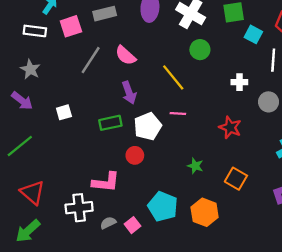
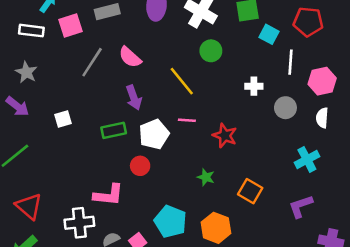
red star: (230, 127) -> (225, 135), moved

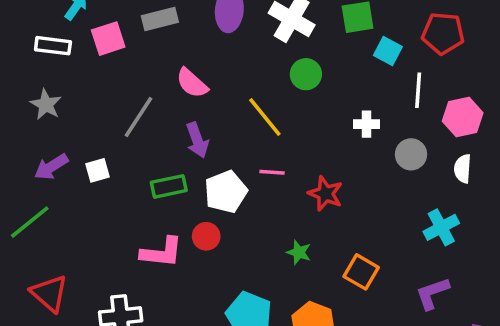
gray line: (92, 62) -> (138, 117), moved
purple arrow: (17, 106) -> (51, 167), moved, turned 110
pink L-shape: (108, 195) -> (162, 252), moved

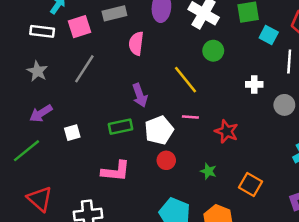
pink semicircle: (192, 83) -> (136, 43), moved, turned 55
gray line: (138, 117) -> (84, 69), moved
white square: (97, 170) -> (72, 133), moved
red circle: (206, 236) -> (166, 160), moved

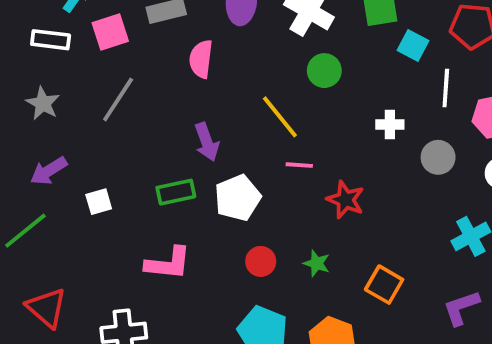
pink line: (190, 117) -> (299, 165), moved
red circle: (166, 160) -> (261, 261), moved

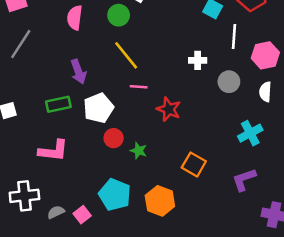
green circle: (324, 71) -> (119, 15), moved
red circle: (261, 261) -> (114, 138), moved
green star: (317, 263) -> (139, 151), moved

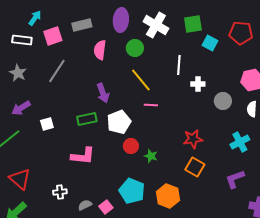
white line: (234, 37) -> (179, 65), moved
red star: (169, 109) -> (193, 139), moved, turned -30
white cross: (24, 196) -> (60, 192), size x0.6

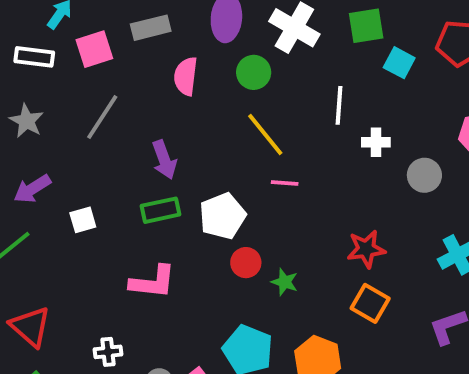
purple arrow: (103, 93) -> (164, 160), moved

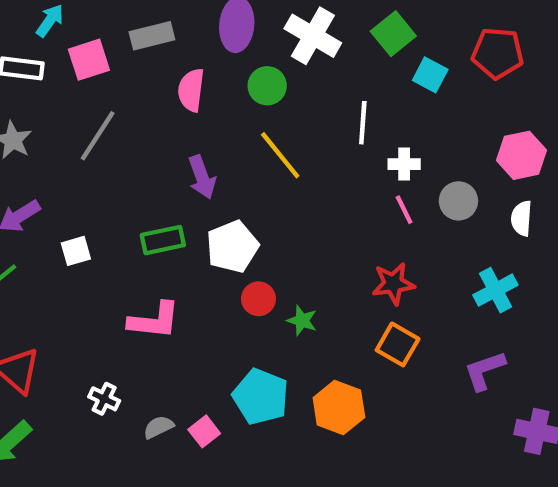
green square: (366, 26) -> (393, 34), turned -30
purple arrow: (164, 160) -> (202, 177), moved
pink line: (285, 183) -> (404, 210), moved, turned 60
white cross: (108, 352) -> (104, 399), turned 32

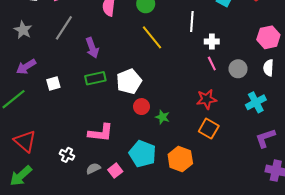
purple arrow: (202, 177) -> (92, 48), moved
gray circle: (458, 201) -> (238, 69), moved
pink L-shape: (154, 321) -> (101, 133), moved
purple L-shape: (485, 371) -> (265, 138), moved

